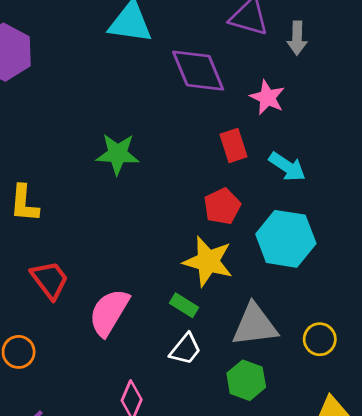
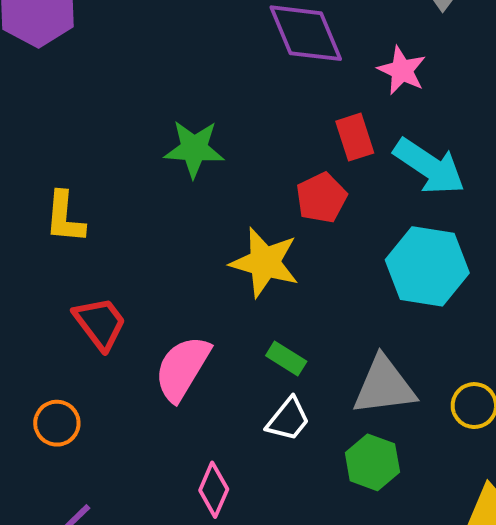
cyan arrow: (287, 167) -> (429, 166), size x1.4
red pentagon: (222, 206) -> (321, 198), moved
yellow star: (208, 261) -> (265, 262), moved

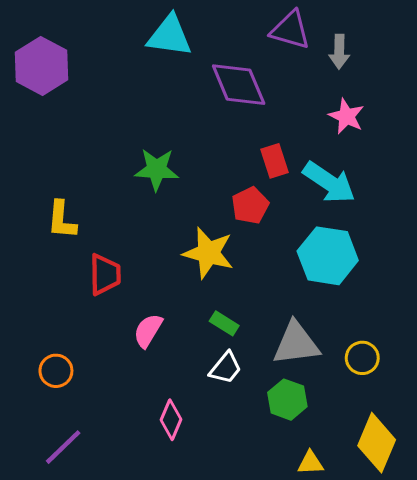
pink star: (402, 70) -> (346, 116), moved
red trapezoid: (100, 323) -> (105, 274), moved, turned 36
pink semicircle: (182, 368) -> (148, 331), size x0.7

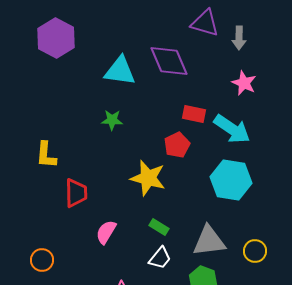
cyan triangle: (170, 36) -> (120, 71), moved
purple hexagon: (42, 66) -> (56, 38), moved
red rectangle: (275, 161) -> (194, 114), turned -60
green star: (157, 170) -> (112, 120), size x0.7

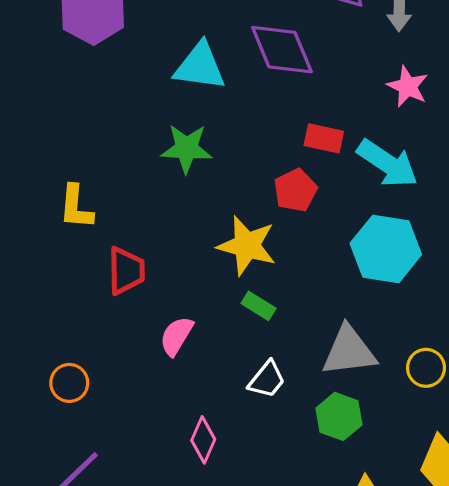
green star: (112, 120) -> (186, 148), size x1.4
green rectangle: (159, 227) -> (259, 306), moved

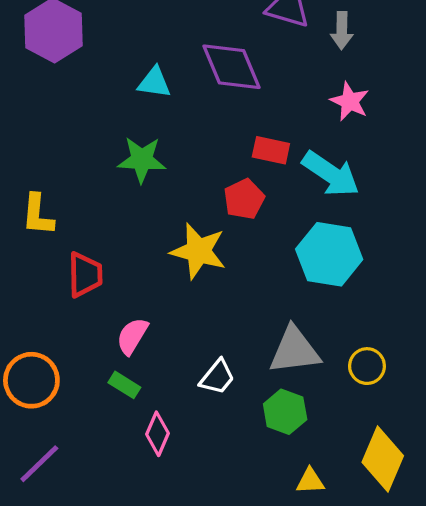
cyan triangle: (200, 66) -> (154, 83), size x0.7
green rectangle: (259, 306) -> (124, 385), moved
orange circle: (69, 383) -> (31, 380), size x1.5

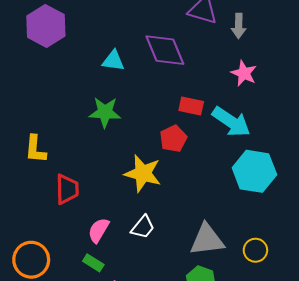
cyan hexagon: (329, 254) -> (254, 171), moved
white trapezoid: (217, 377) -> (143, 227), moved

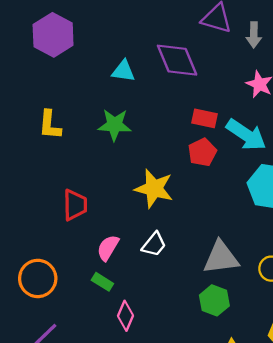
red pentagon: (173, 139) -> (202, 152), moved
yellow L-shape: (35, 149) -> (50, 125), moved

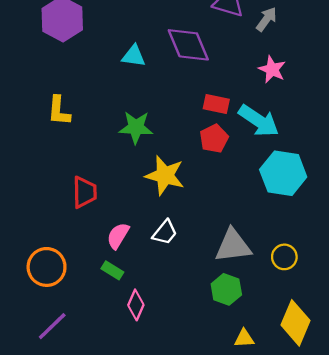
gray arrow: (254, 35) -> (266, 19), turned -145
green star: (115, 125) -> (136, 127), moved

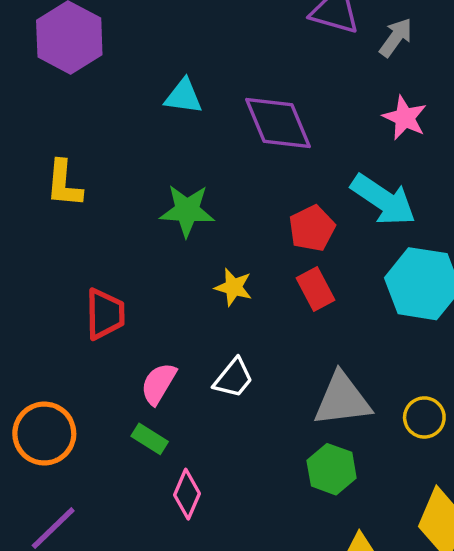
purple diamond: (188, 45) -> (278, 123), moved
red rectangle: (216, 104) -> (316, 289), moved, turned 50
yellow star: (165, 175) -> (233, 287), size x0.6

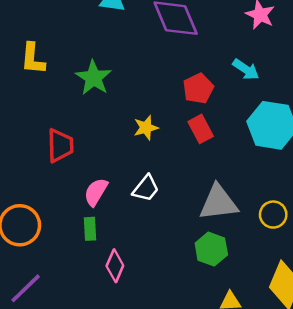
cyan arrow: (383, 200) -> (246, 69), size x0.6
green star: (187, 211) -> (94, 78), moved, turned 30
yellow star: (233, 287) -> (146, 128), turned -30
green rectangle: (150, 439) -> (90, 229), turned 55

